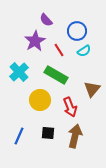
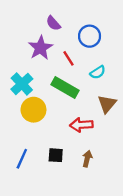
cyan semicircle: (84, 51) -> (98, 72), moved
yellow circle: (40, 100) -> (33, 110), moved
red arrow: (70, 107) -> (81, 125), turned 108
brown arrow: (75, 136) -> (87, 159), size x0.6

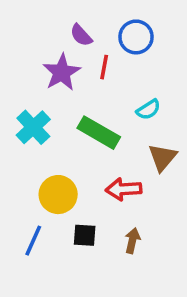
blue circle: (90, 36) -> (136, 37), moved
red line: (69, 58) -> (104, 67), moved, turned 42
yellow circle: (33, 110) -> (58, 195), moved

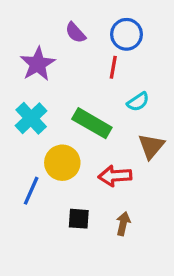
red line: (104, 67) -> (113, 67), moved
purple star: (62, 72) -> (38, 64), moved
yellow circle: (58, 195) -> (62, 163), moved
blue line: (33, 241) -> (31, 191), moved

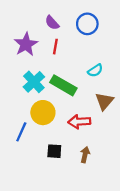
red line: (113, 67) -> (55, 47), moved
cyan cross: (31, 118) -> (34, 82), moved

